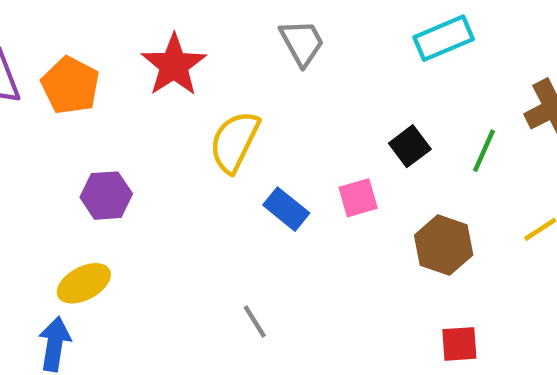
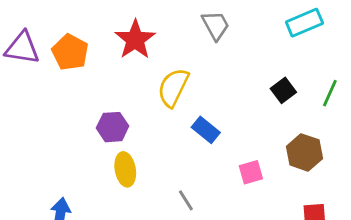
purple hexagon: (106, 196) -> (113, 127), moved
pink square: (358, 198) -> (251, 172), moved
yellow ellipse: (84, 283) -> (125, 169), moved, turned -72

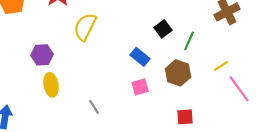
green line: (330, 93) -> (189, 41), moved
blue rectangle: (206, 130) -> (140, 57), moved

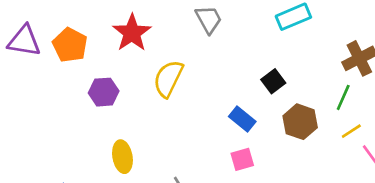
green line: (189, 41) -> (343, 97), moved
purple hexagon: (42, 55) -> (104, 92), moved
brown hexagon: (178, 73) -> (300, 122), moved

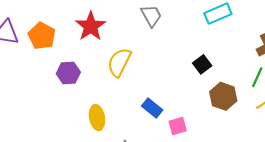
blue rectangle: (242, 119) -> (152, 108), moved
yellow ellipse: (122, 157) -> (97, 118), moved

